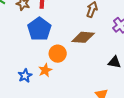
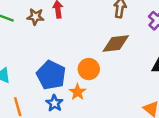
blue pentagon: (39, 29) -> (51, 75), moved

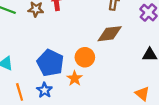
blue star: (54, 103) -> (44, 90), moved

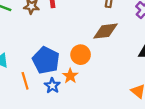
blue star: (44, 90) -> (52, 86), moved
orange line: (20, 92) -> (25, 81), moved

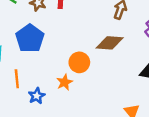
blue pentagon: (46, 60) -> (30, 38), moved
blue star: (52, 86) -> (37, 96), moved

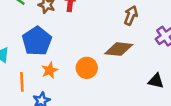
orange star: (64, 82) -> (50, 70), moved

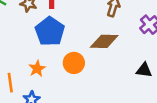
blue pentagon: (37, 41) -> (50, 31), moved

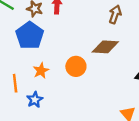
blue pentagon: (50, 31) -> (30, 36), moved

